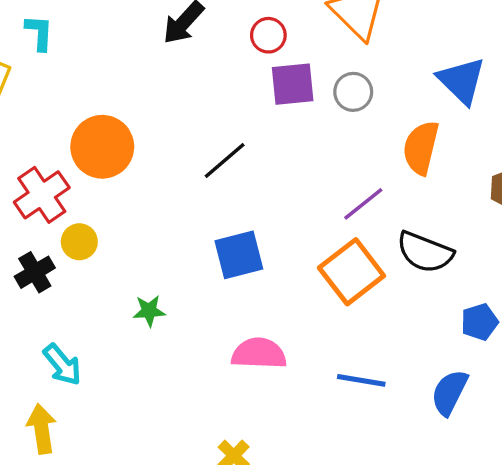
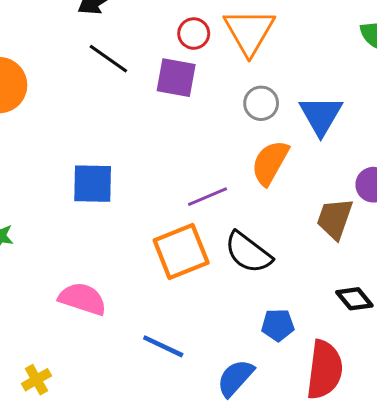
red circle: (268, 35) -> (194, 34), moved
gray circle: (353, 92) -> (261, 103), moved
black line: (225, 160) -> (108, 59), moved, turned 60
blue square: (239, 255) -> (93, 184), moved

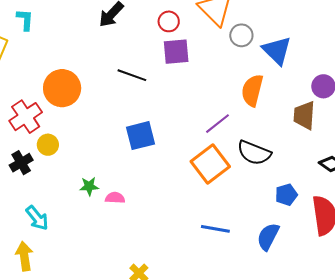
red circle: (194, 34) -> (169, 21), moved
black line: (108, 59) -> (132, 75), moved
gray circle: (261, 103) -> (241, 35), moved
pink semicircle: (83, 299) -> (115, 198), moved, size x0.6

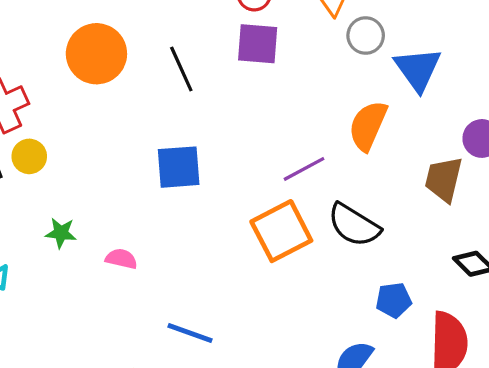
black line: (132, 75) -> (181, 69), turned 36
orange circle: (62, 88) -> (96, 54), moved
green star: (89, 186) -> (61, 233), moved
blue line: (215, 229) -> (190, 333), moved

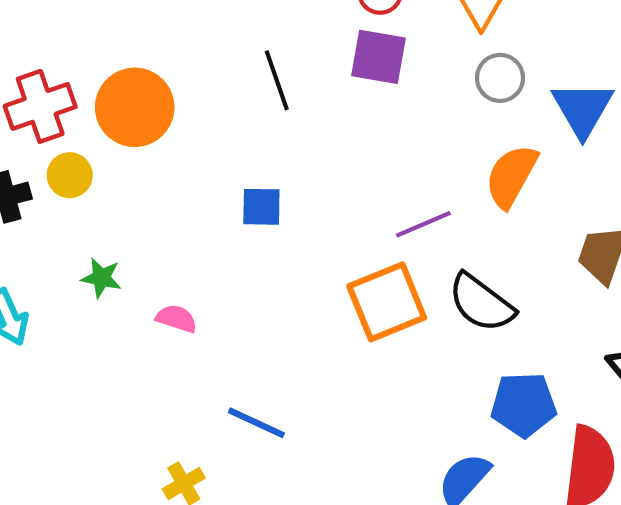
gray circle: (366, 36) -> (500, 78), moved
orange circle: (96, 54) -> (135, 107), moved
blue square: (179, 167) -> (261, 207), size x0.7
blue pentagon: (394, 300) -> (524, 405), size x1.4

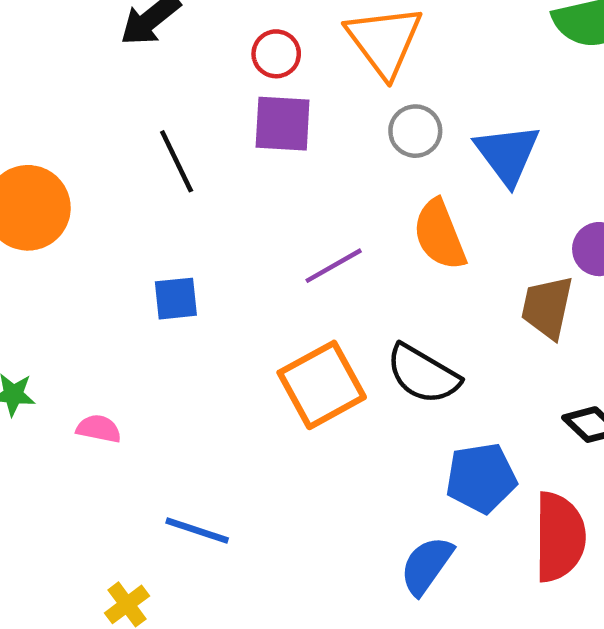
orange semicircle: (511, 176) -> (440, 235), turned -44
purple line: (423, 224) -> (334, 266), moved

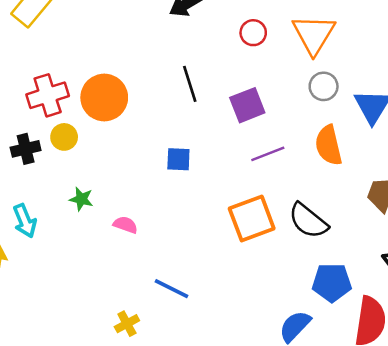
purple square: (283, 124) -> (247, 105), moved, turned -33

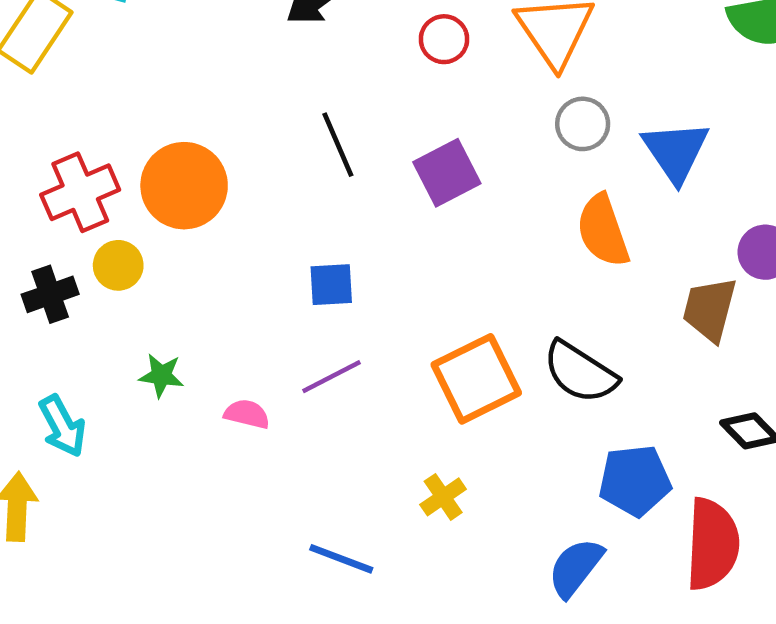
purple line: (268, 154) -> (331, 377), moved
blue line: (171, 289) -> (341, 559), moved
yellow cross: (127, 324) -> (443, 497), moved

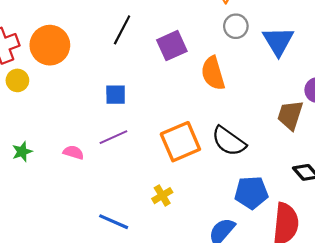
black line: (338, 145) -> (122, 30), turned 48
orange semicircle: (603, 231) -> (213, 73), moved
green star: (161, 375) -> (22, 152), moved, turned -30

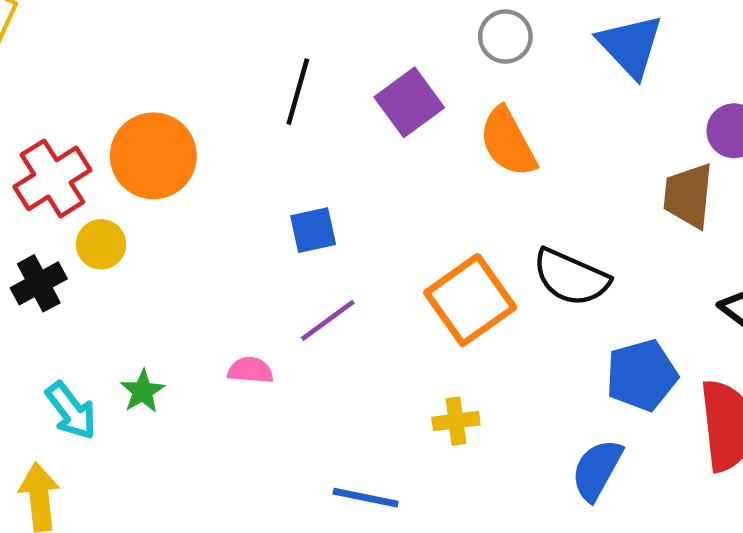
gray circle: (236, 26) -> (505, 37), moved
yellow cross: (162, 196) -> (456, 421), turned 36

